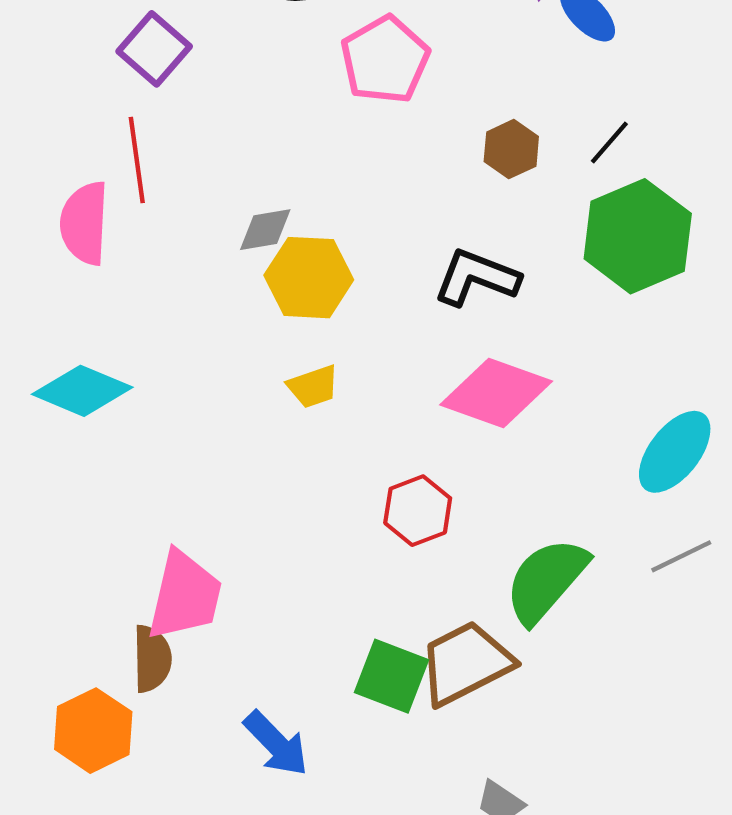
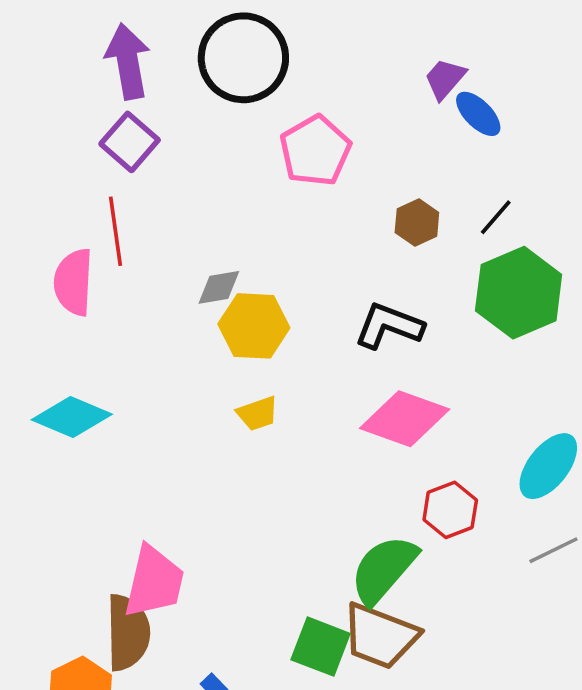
red hexagon: (418, 511) -> (450, 510), moved
green semicircle: (546, 580) -> (384, 569), moved
brown semicircle: (152, 659) -> (128, 633), size x1.4
brown trapezoid: (466, 663) -> (380, 636), turned -132

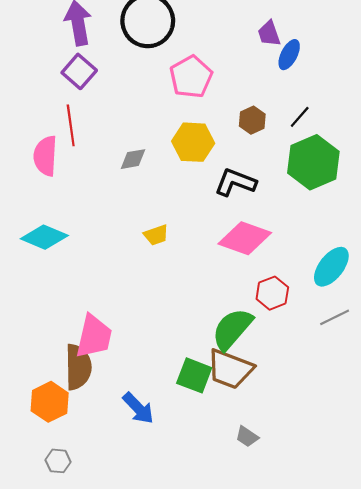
purple trapezoid: (445, 79) -> (269, 34), turned -60
blue ellipse: (478, 114) -> (289, 55), turned 72
yellow hexagon: (254, 326) -> (193, 142), moved

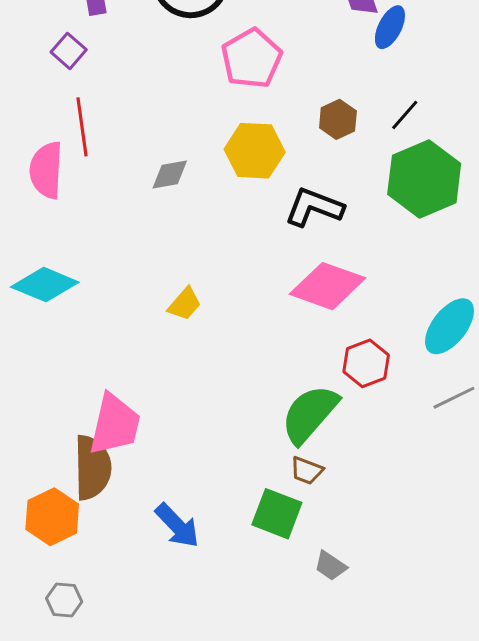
purple square: (79, 71) -> (69, 51), moved, size x0.7
yellow trapezoid: (156, 235) -> (185, 304), moved, turned -30
brown trapezoid: (230, 369) -> (307, 471), size x0.5
green square: (194, 375) -> (277, 514), moved

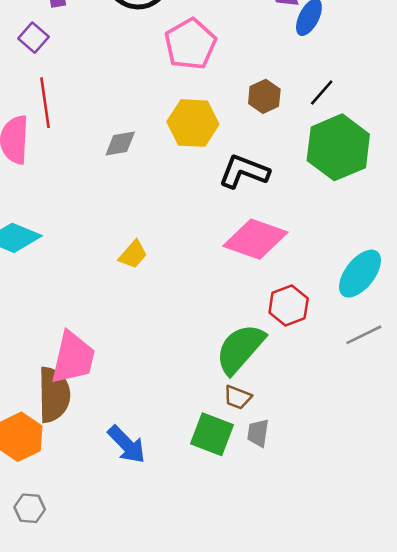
gray trapezoid: (330, 566) -> (258, 433), moved, turned 64

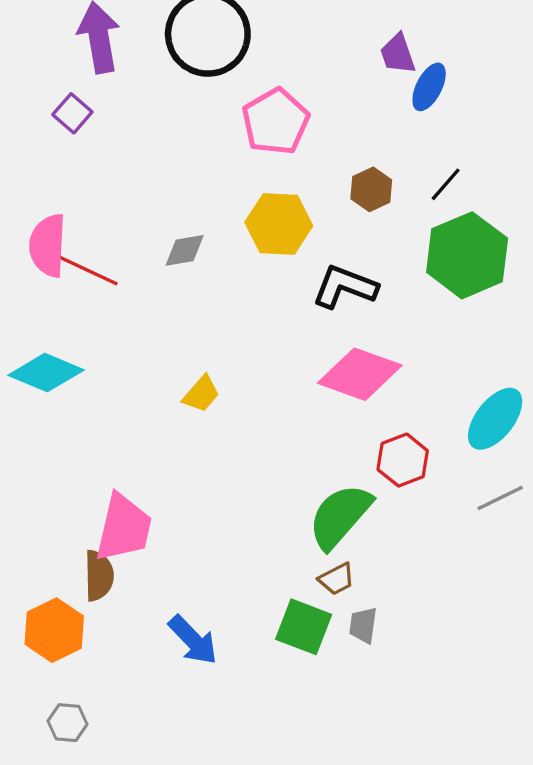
red line: (45, 103) -> (87, 270), moved, turned -57
brown semicircle: (54, 395) -> (99, 576), size x0.7
brown trapezoid: (238, 397) -> (337, 579), turned -48

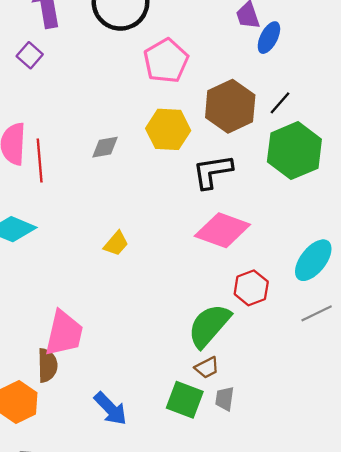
brown hexagon: (371, 189) -> (230, 106), size x1.8
red line: (87, 270) -> (40, 160), turned 60
black L-shape: (345, 287) -> (212, 172), turned -30

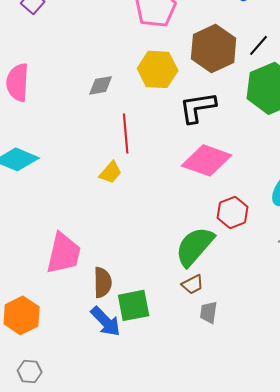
red line: (40, 160) -> (126, 133), moved
brown semicircle: (47, 365) -> (103, 282), moved
green square: (185, 400) -> (134, 305), moved, turned -32

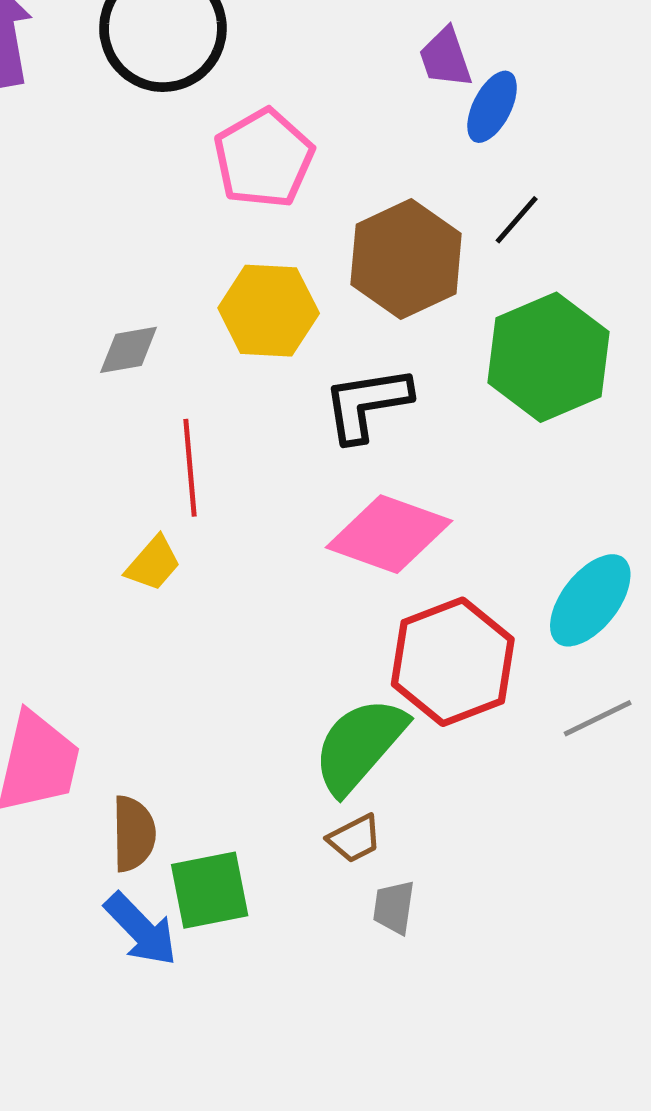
black line: (259, 45) -> (517, 220), moved
red hexagon: (233, 212) -> (453, 662), size x1.6

